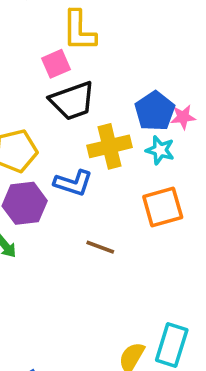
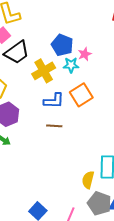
pink star: (183, 117) -> (85, 54), moved
blue L-shape: (73, 183) -> (54, 101), moved

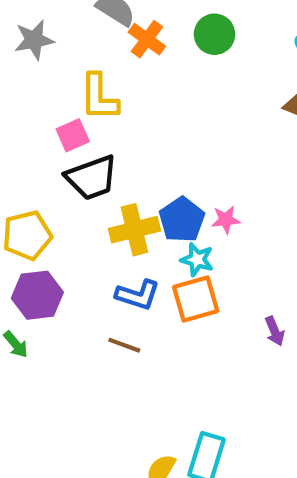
blue pentagon: (62, 45) -> (182, 220), moved
cyan star: (71, 65) -> (197, 259), moved

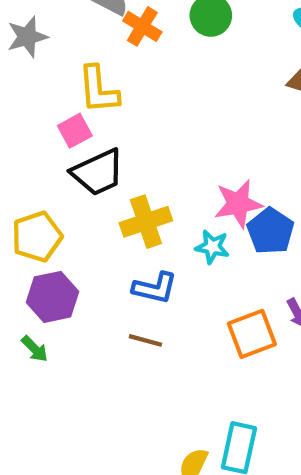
blue pentagon: (182, 220) -> (271, 231), moved
pink star: (226, 220) -> (238, 204), size x1.6
orange square: (196, 299) -> (252, 334), moved

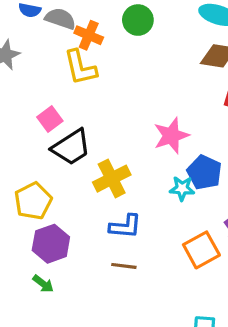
yellow L-shape: (98, 90) -> (80, 67), moved
pink star: (238, 204) -> (171, 136), moved
cyan star: (212, 247) -> (182, 188), moved

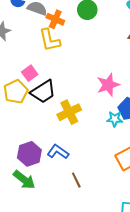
yellow pentagon: (33, 201) -> (16, 92), moved
blue L-shape: (125, 226) -> (58, 152), moved, turned -150
brown line: (124, 266) -> (76, 180), moved, turned 56
green arrow: (43, 284) -> (24, 180), size x1.6

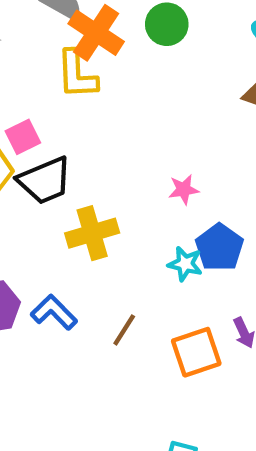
orange cross: (55, 19) -> (96, 33), size x1.4
pink star: (108, 85) -> (184, 190), size x0.6
brown line: (76, 180) -> (124, 330), moved, turned 49

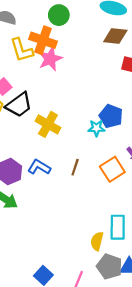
orange cross: (96, 33) -> (43, 40), moved
pink star: (184, 190) -> (50, 59), moved, size x1.6
yellow cross: (92, 233) -> (48, 124), turned -30

